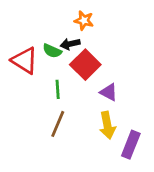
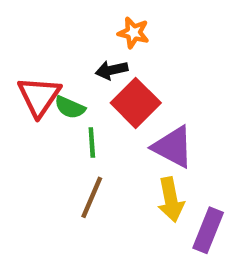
green semicircle: (52, 51) -> (70, 107), moved
red triangle: (25, 60) -> (39, 96), turned 32
purple triangle: (109, 92) -> (173, 147), size x1.5

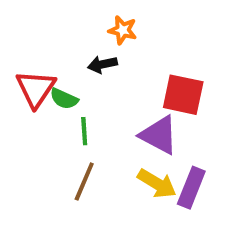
red square: (136, 103) -> (183, 95), moved, turned -33
yellow arrow: (171, 200) -> (157, 184), turned -48
purple rectangle: (208, 230) -> (191, 188), moved

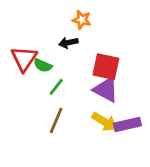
red square: (183, 95) -> (106, 67), moved
green line: (84, 131) -> (56, 87), turned 42
purple rectangle: (191, 188) -> (127, 124), turned 55

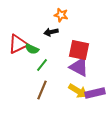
red triangle: (24, 59) -> (18, 44), turned 30

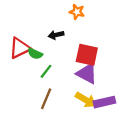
orange star: (61, 15) -> (77, 12), moved

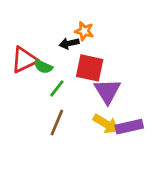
orange star: (77, 12) -> (84, 31), moved
red square: (87, 55) -> (90, 68), moved
purple triangle: (87, 73) -> (107, 91), turned 30

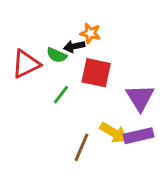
green semicircle: (43, 67) -> (57, 55), moved
purple triangle: (107, 91) -> (140, 98), moved
brown line: (57, 123) -> (82, 147), moved

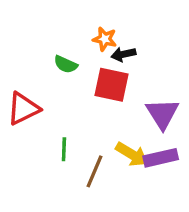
black arrow: (74, 46) -> (123, 54), moved
red triangle: (26, 64) -> (23, 109), moved
green line: (61, 95) -> (64, 149), moved, turned -36

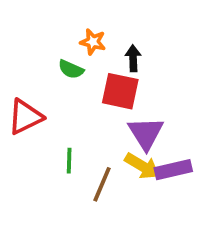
orange star: (105, 39) -> (93, 42), moved
black arrow: (123, 54) -> (133, 58), turned 100
purple triangle: (162, 114) -> (146, 133), moved

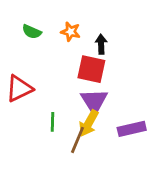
green semicircle: (71, 69) -> (32, 32), moved
purple triangle: (146, 133) -> (94, 101), moved
yellow arrow: (142, 166) -> (89, 123), moved, turned 88

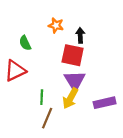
green semicircle: (32, 32) -> (25, 43), moved, turned 40
brown line: (78, 140) -> (47, 118), moved

